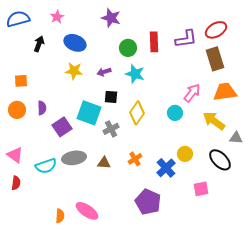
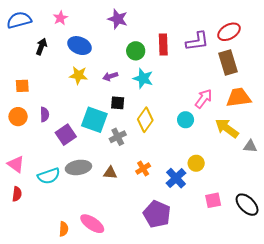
black ellipse: (220, 160) -> (247, 205), moved

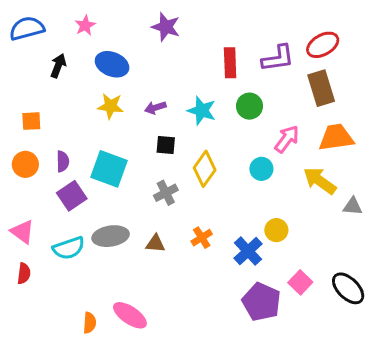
green circle: (136, 51) -> (249, 106), moved
cyan square: (94, 120) -> (109, 169), moved
purple square: (66, 135) -> (72, 196), moved
pink square: (213, 200) -> (300, 282), turned -35
purple pentagon: (157, 214) -> (261, 302), moved

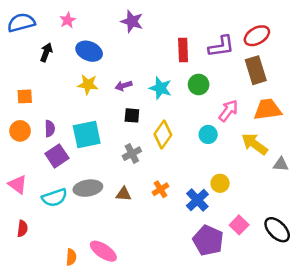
cyan square: (109, 169) -> (87, 134), turned -32
red semicircle: (24, 273) -> (22, 229), moved

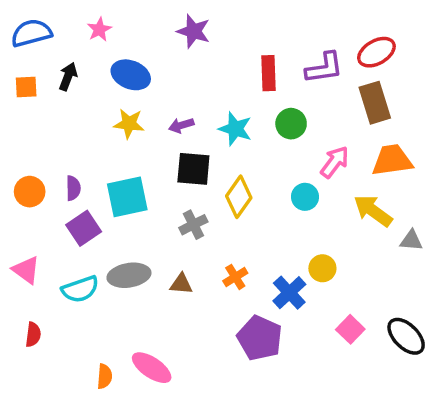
orange square: (25, 96) -> (26, 87), moved
black square: (132, 115) -> (193, 169), size x1.5
purple pentagon: (208, 240) -> (260, 338), moved

